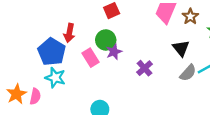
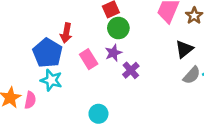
green circle: (106, 40) -> (118, 28), moved
black triangle: (181, 48) -> (184, 49), turned 30
purple cross: (144, 68) -> (131, 70), moved

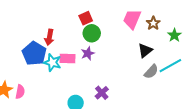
pink rectangle: (89, 59) -> (68, 58), turned -56
purple cross: (131, 70) -> (102, 93), moved
cyan star: (51, 80) -> (52, 63), moved

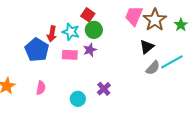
red square: (86, 18) -> (88, 15), turned -32
brown star: (153, 23) -> (155, 20), size x1.6
green star: (174, 35) -> (181, 25), moved
cyan star: (52, 63) -> (71, 32), moved
pink semicircle: (20, 92) -> (41, 88), moved

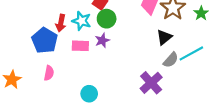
pink semicircle: (41, 88) -> (49, 73), moved
purple cross: (104, 89) -> (151, 83), moved, size x1.5

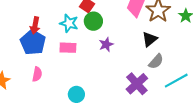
red arrow: (61, 23) -> (35, 25), moved
purple star: (102, 40) -> (106, 44), moved
cyan line: (191, 53) -> (176, 81), moved

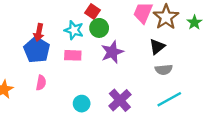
purple star: (106, 44) -> (112, 52), size x1.5
gray semicircle: (156, 61) -> (164, 70), turned 42
cyan line: (176, 81) -> (169, 99), moved
purple cross: (137, 84) -> (120, 100), moved

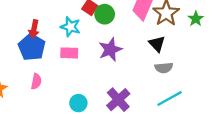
green circle: (99, 28) -> (105, 14), moved
black triangle: (157, 47) -> (157, 44), turned -35

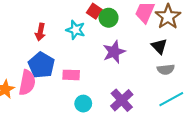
blue pentagon: (32, 47) -> (41, 65), moved
pink rectangle: (69, 53) -> (71, 75), moved
pink semicircle: (36, 81) -> (27, 83), moved, size x1.6

